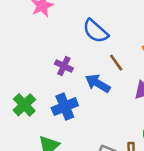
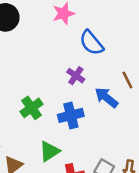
blue semicircle: (96, 31) -> (91, 43), moved

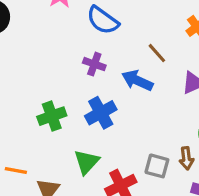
green cross: (31, 108) -> (52, 116), turned 30

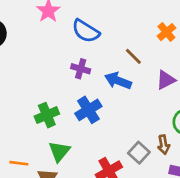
green triangle: (87, 162) -> (59, 151), moved
gray square: (157, 166) -> (139, 153), turned 30

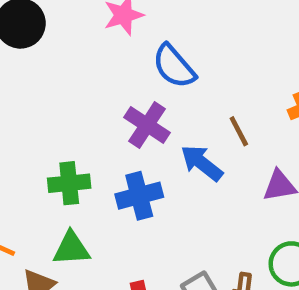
purple cross: (81, 69) -> (147, 125), size x1.4
green triangle: (59, 151) -> (71, 248), turned 30

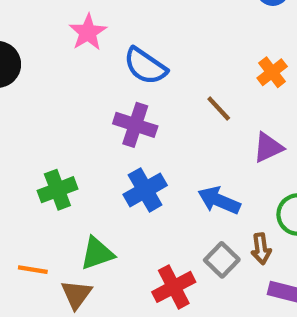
blue arrow: (202, 163) -> (219, 200), moved
green cross: (69, 183) -> (57, 190), moved

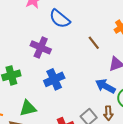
purple cross: (135, 125) -> (41, 47), moved
blue arrow: (219, 200) -> (105, 86), moved

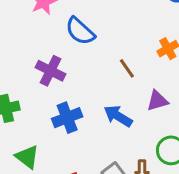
blue arrow: (105, 86) -> (118, 116), moved
green triangle: (28, 108) -> (27, 157), turned 48

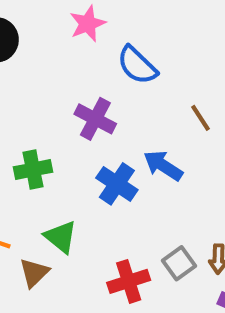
blue arrow: (118, 116) -> (163, 166), moved
blue cross: (67, 118) -> (117, 184), turned -36

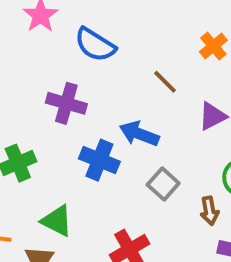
gray square: (179, 263) -> (163, 184), moved

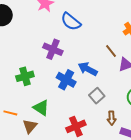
brown line: (165, 82) -> (111, 51), moved
brown arrow: (209, 211) -> (112, 118), moved

